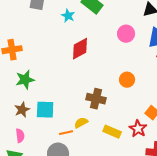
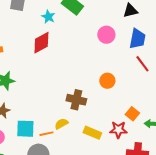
red diamond: (80, 49) -> (41, 43), moved
cyan square: (45, 110) -> (25, 129), moved
red star: (138, 129) -> (118, 130), turned -30

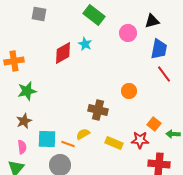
cyan star: (48, 17) -> (85, 44), moved
pink circle: (106, 35) -> (128, 33), moved
orange line: (46, 134) -> (68, 144), turned 32

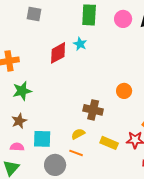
green rectangle: (94, 15) -> (89, 15), turned 55
pink circle: (128, 33) -> (123, 19), moved
orange line: (68, 144) -> (76, 153), moved
pink semicircle: (22, 147) -> (17, 147), turned -80

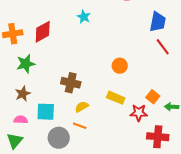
red diamond: (58, 53) -> (43, 32), moved
orange circle: (124, 91) -> (120, 66), moved
brown cross: (93, 110) -> (71, 83), moved
yellow rectangle: (109, 143) -> (116, 98), moved

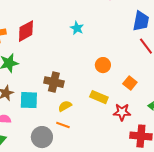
cyan star: (84, 17) -> (77, 28), moved
orange square: (153, 97) -> (130, 83), moved
cyan square: (46, 112) -> (29, 100), moved

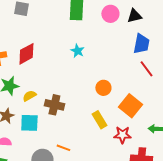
orange square: (130, 83) -> (130, 106), size x1.6
yellow rectangle: (99, 97) -> (99, 120), turned 36
yellow semicircle: (65, 106) -> (29, 96), moved

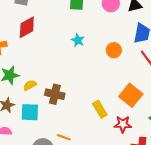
red diamond: (26, 54) -> (27, 27), moved
orange circle: (103, 88) -> (114, 50), moved

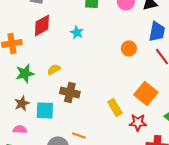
cyan star: (78, 40) -> (77, 32), moved
yellow semicircle: (30, 85) -> (54, 69), moved

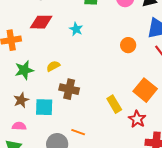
red diamond: (42, 25) -> (41, 22), turned 30
red star: (138, 122) -> (137, 119), turned 30

